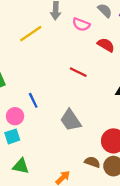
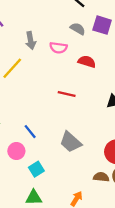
cyan square: (12, 136) -> (36, 169), moved

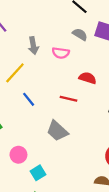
red semicircle: (87, 62) -> (88, 78), moved
blue line: (30, 132) -> (29, 99), moved
gray trapezoid: (71, 142) -> (57, 131), moved

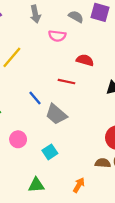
gray arrow: (33, 46) -> (35, 14), moved
blue line: (29, 99) -> (35, 98), moved
cyan square: (38, 173) -> (50, 152), moved

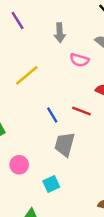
blue line: (35, 98) -> (52, 115), moved
gray trapezoid: (56, 114) -> (65, 144), turned 55

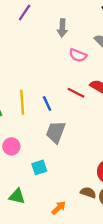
purple line: (18, 20) -> (25, 12), turned 60
yellow line: (27, 75) -> (22, 102), moved, turned -60
red line: (81, 111) -> (76, 93), moved

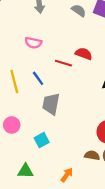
pink semicircle: (78, 55) -> (33, 43), moved

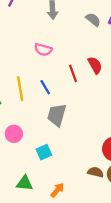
red semicircle: (84, 54) -> (95, 65), turned 35
red line: (63, 63) -> (73, 73), turned 49
orange arrow: (67, 175) -> (57, 190), moved

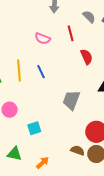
red line: (73, 73) -> (71, 33), moved
gray trapezoid: (57, 115) -> (71, 100), moved

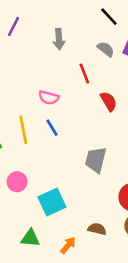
pink semicircle: (43, 39) -> (49, 98), moved
cyan square: (34, 128) -> (52, 202), size x1.5
brown semicircle: (78, 150) -> (97, 229), moved

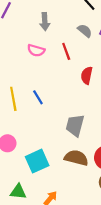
pink semicircle: (49, 98) -> (36, 50), moved
red semicircle: (109, 101) -> (87, 75), turned -138
brown semicircle: (97, 229) -> (76, 158), moved, size x1.5

